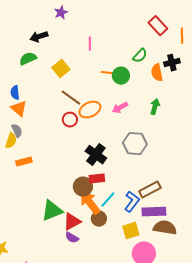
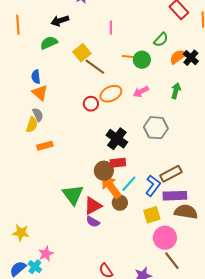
black cross: (172, 63) -> (191, 58), moved, turned -35
orange semicircle: (157, 73) -> (178, 57), turned 66
brown line: (71, 98) -> (95, 67), moved
green triangle: (52, 211) -> (73, 195), turned -45

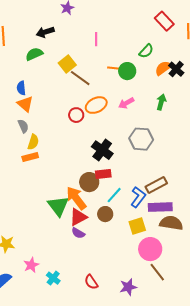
yellow semicircle: (32, 125) -> (33, 142), moved
orange arrow: (111, 187) -> (76, 198), moved
cyan cross: (35, 267) -> (53, 278), moved

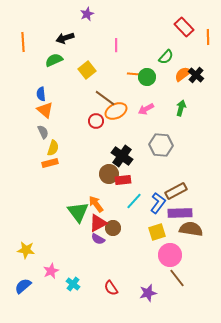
brown line: (80, 78) -> (105, 98), moved
brown circle: (89, 182) -> (109, 174), moved
orange arrow: (76, 198) -> (96, 204), size x0.7
brown circle: (105, 214) -> (113, 228), moved

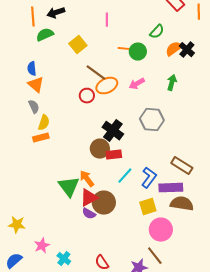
orange line: (23, 42) -> (33, 17), moved
brown rectangle: (176, 191) -> (182, 166), moved, turned 60
brown circle: (113, 228) -> (104, 203), size x1.5
brown line: (177, 278) -> (155, 256), moved

